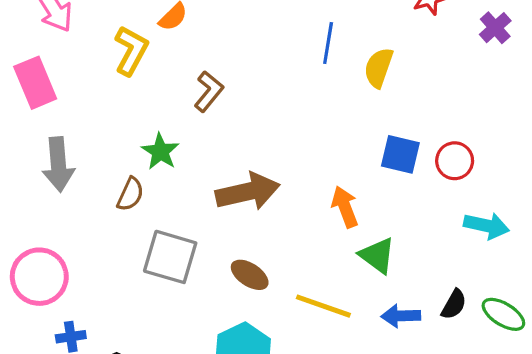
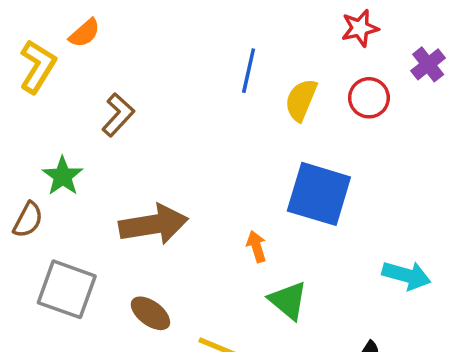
blue square: (400, 154) -> (319, 194), size x1.5
red circle: (455, 161) -> (369, 98), moved
orange arrow: (345, 207) -> (256, 247), size x0.7

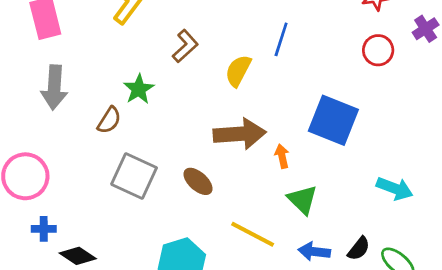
blue line: (249, 71) -> (281, 39), moved
yellow semicircle: (301, 100) -> (238, 71), moved
brown arrow: (153, 224) -> (240, 134), moved
brown ellipse: (150, 313) -> (198, 181), moved

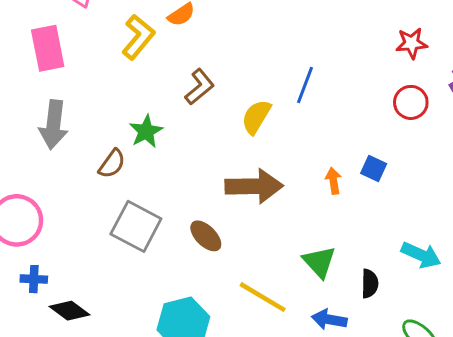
blue square: (333, 120) -> (374, 168), moved, size x0.5
orange arrow: (282, 156) -> (333, 181), moved
black semicircle: (359, 249) -> (370, 284), moved, turned -40

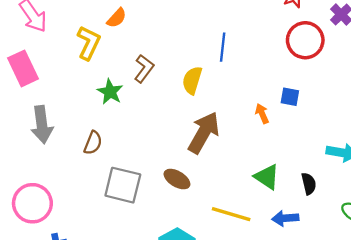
red circle: (411, 102) -> (305, 40), size x1.4
green star: (146, 131) -> (110, 92), moved
brown arrow: (254, 186) -> (204, 133), turned -45

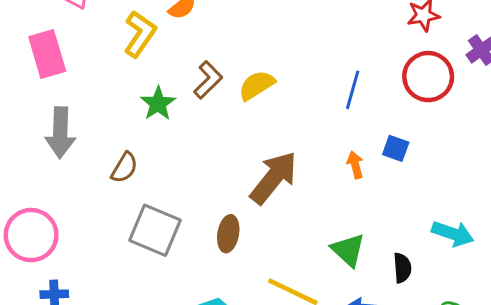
blue line: (223, 47) -> (353, 90), moved
yellow semicircle: (192, 80) -> (257, 85), moved, turned 32
brown ellipse: (177, 179) -> (228, 234), turned 60

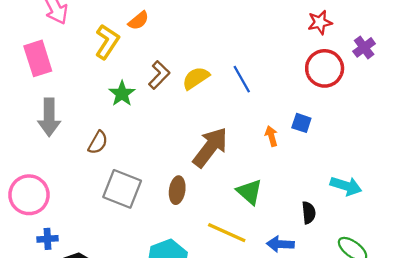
blue line: (353, 90) -> (242, 79), moved, turned -44
green triangle: (348, 250) -> (249, 192), moved

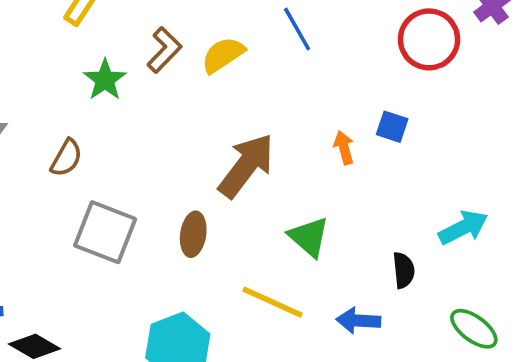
blue line: (242, 79) -> (297, 29), moved
cyan arrow: (346, 186) -> (463, 228), turned -44

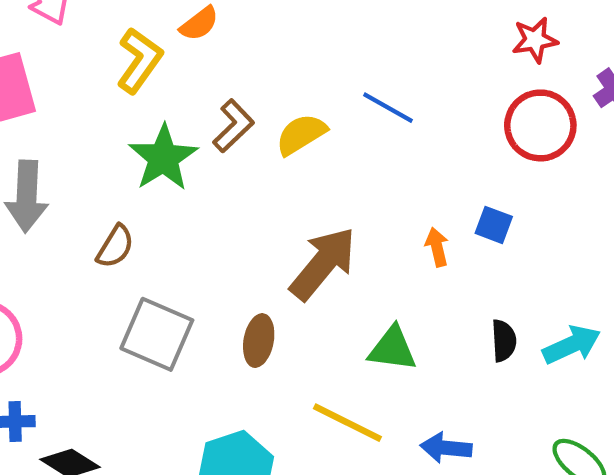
blue line: (297, 29) -> (388, 108), turned -33
green star: (105, 80) -> (163, 158), size x1.4
green triangle: (309, 237) -> (392, 349), turned -36
black semicircle: (404, 270) -> (504, 341), moved

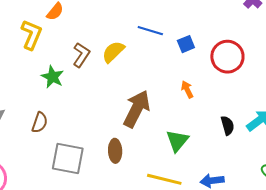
red circle: (540, 125) -> (227, 57), moved
green star: (163, 158) -> (52, 77), size x0.7
blue square: (494, 225) -> (186, 44), moved, turned -30
green triangle: (392, 349) -> (177, 141), turned -45

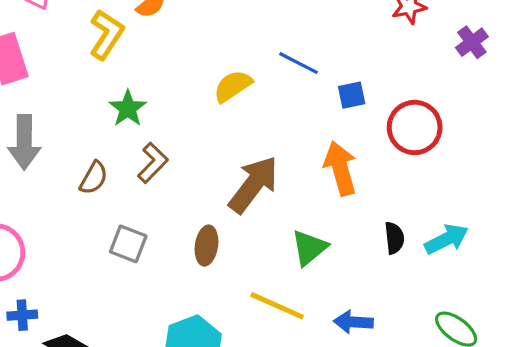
brown L-shape: (81, 55) -> (153, 163), moved
orange arrow: (187, 89) -> (340, 168), size x1.8
gray square: (68, 158) -> (128, 244), size x0.7

